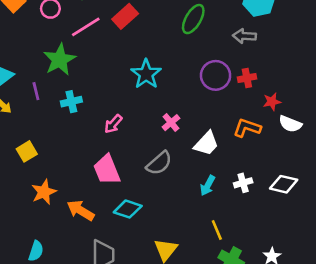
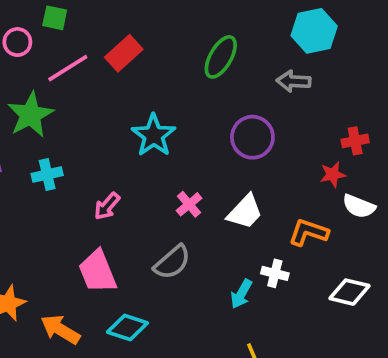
red cross: (247, 78) -> (355, 141), moved
orange L-shape: (247, 128) -> (308, 232), moved
white trapezoid: (206, 144) -> (245, 212), moved
white cross: (243, 183) -> (275, 273), moved, turned 30

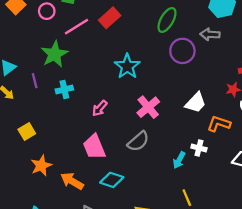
purple circle: (252, 137) -> (182, 51), moved
pink cross: (189, 204) -> (148, 107), size x1.5
white trapezoid: (245, 212) -> (196, 103), moved

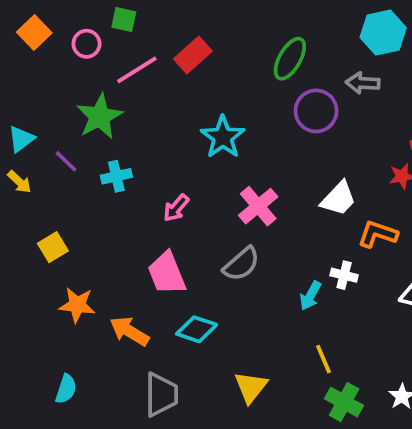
purple line: (35, 81) -> (66, 161), turned -32
orange star: (41, 166) -> (77, 305), turned 30

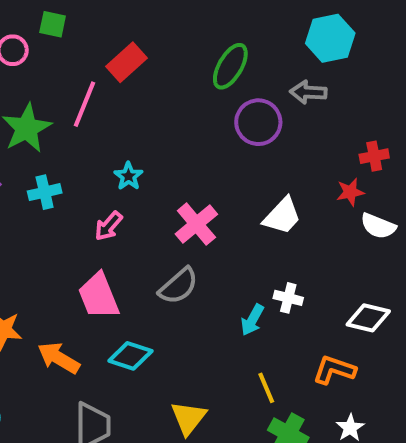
pink line: (137, 70) -> (85, 104), moved, turned -36
cyan star: (223, 137) -> (128, 176), moved, size x0.6
orange L-shape: (378, 234) -> (334, 370), moved

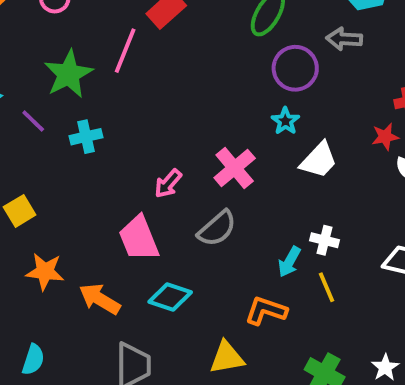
cyan star: (128, 176) -> (285, 121), moved
pink arrow: (108, 226) -> (168, 184), moved
orange L-shape: (334, 370) -> (266, 311), moved
yellow line: (266, 388) -> (326, 287), moved
yellow triangle: (188, 418) -> (227, 358), turned 42

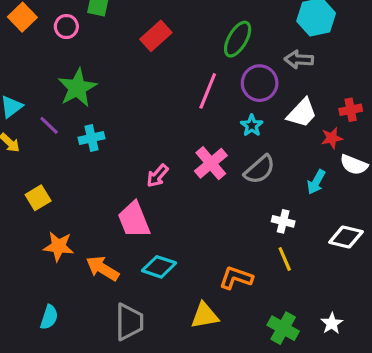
pink line: (125, 51) -> (208, 91), moved
white trapezoid: (319, 160) -> (302, 113), moved
gray semicircle: (217, 229) -> (260, 169), moved
cyan arrow: (289, 262) -> (316, 182), moved

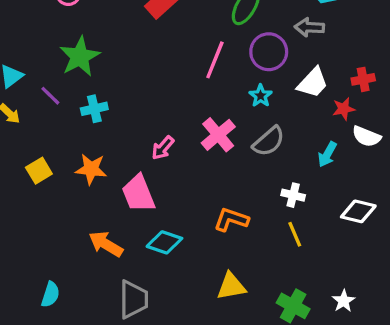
orange star: (58, 246) -> (91, 169), moved
orange L-shape: (236, 278) -> (231, 220), moved
yellow triangle: (205, 316) -> (231, 286), moved

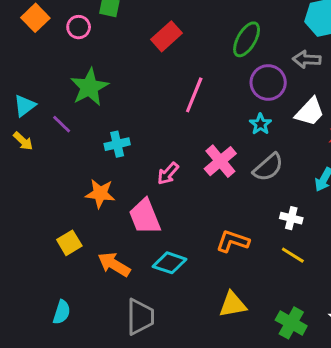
pink line: (215, 60) -> (194, 95), moved
cyan cross: (94, 109) -> (117, 144), moved
yellow square: (39, 171) -> (69, 243), moved
yellow line: (295, 234) -> (293, 255), turned -35

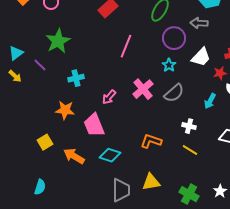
gray trapezoid: (140, 317) -> (121, 190), moved

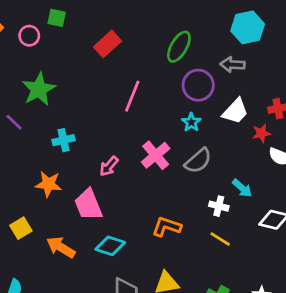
cyan arrow: (210, 101) -> (242, 188), moved, turned -77

